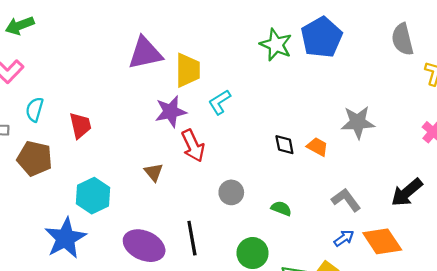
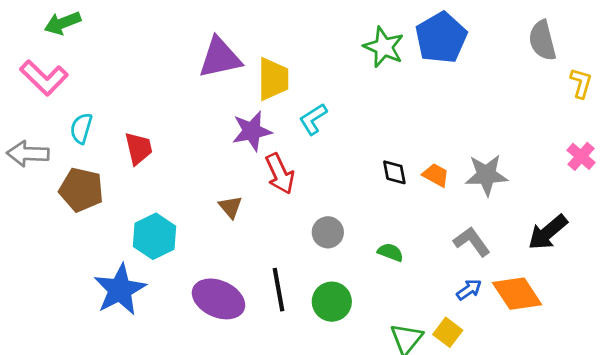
gray star: (358, 122) -> (486, 175), moved
green circle: (253, 253) -> (332, 302), moved

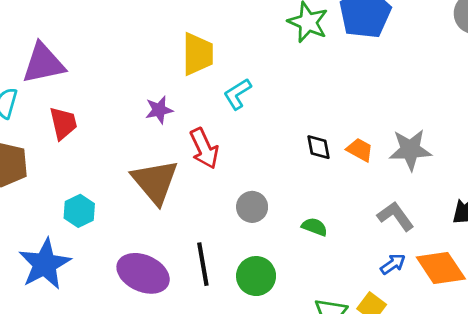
purple triangle: (220, 58) -> (43, 63), moved
purple star: (252, 131) -> (159, 110), moved, size x0.7
brown triangle: (231, 207) -> (155, 182), size x2.0
cyan hexagon: (155, 236) -> (79, 211), size x0.7

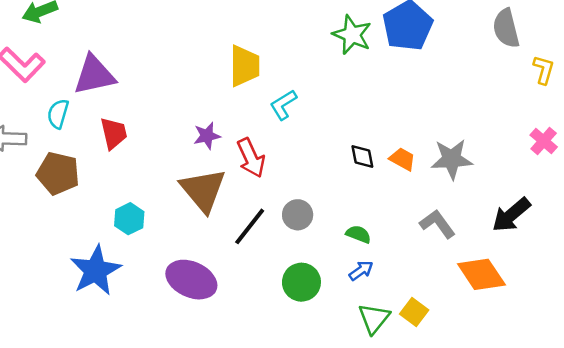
purple star: (159, 110) -> (207, 136), moved
black line: (203, 264) -> (250, 226), moved, turned 48
blue arrow: (393, 264) -> (361, 270), moved

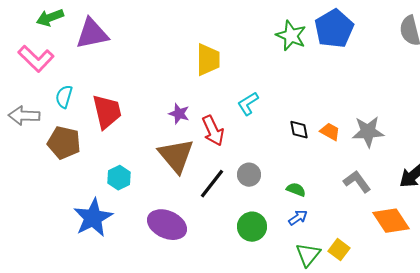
purple triangle: (94, 75) -> (92, 34), moved
cyan L-shape: (283, 105) -> (248, 104), moved
red trapezoid: (114, 133) -> (107, 112), size x1.4
purple star: (207, 136) -> (179, 114), turned 30

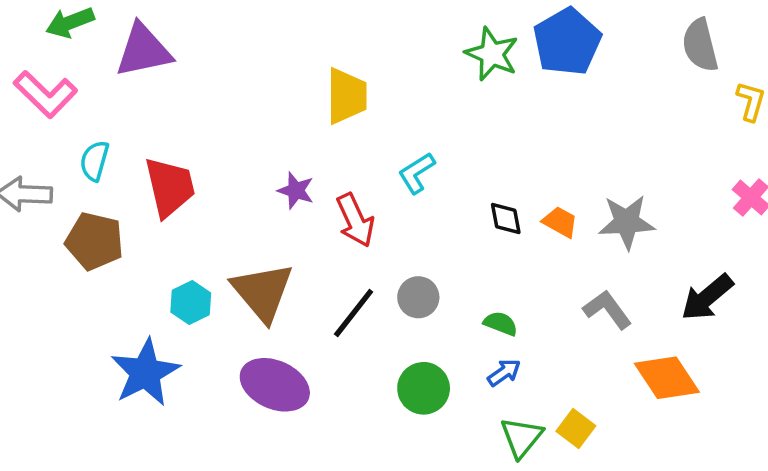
brown triangle: (176, 156) -> (263, 292), moved

